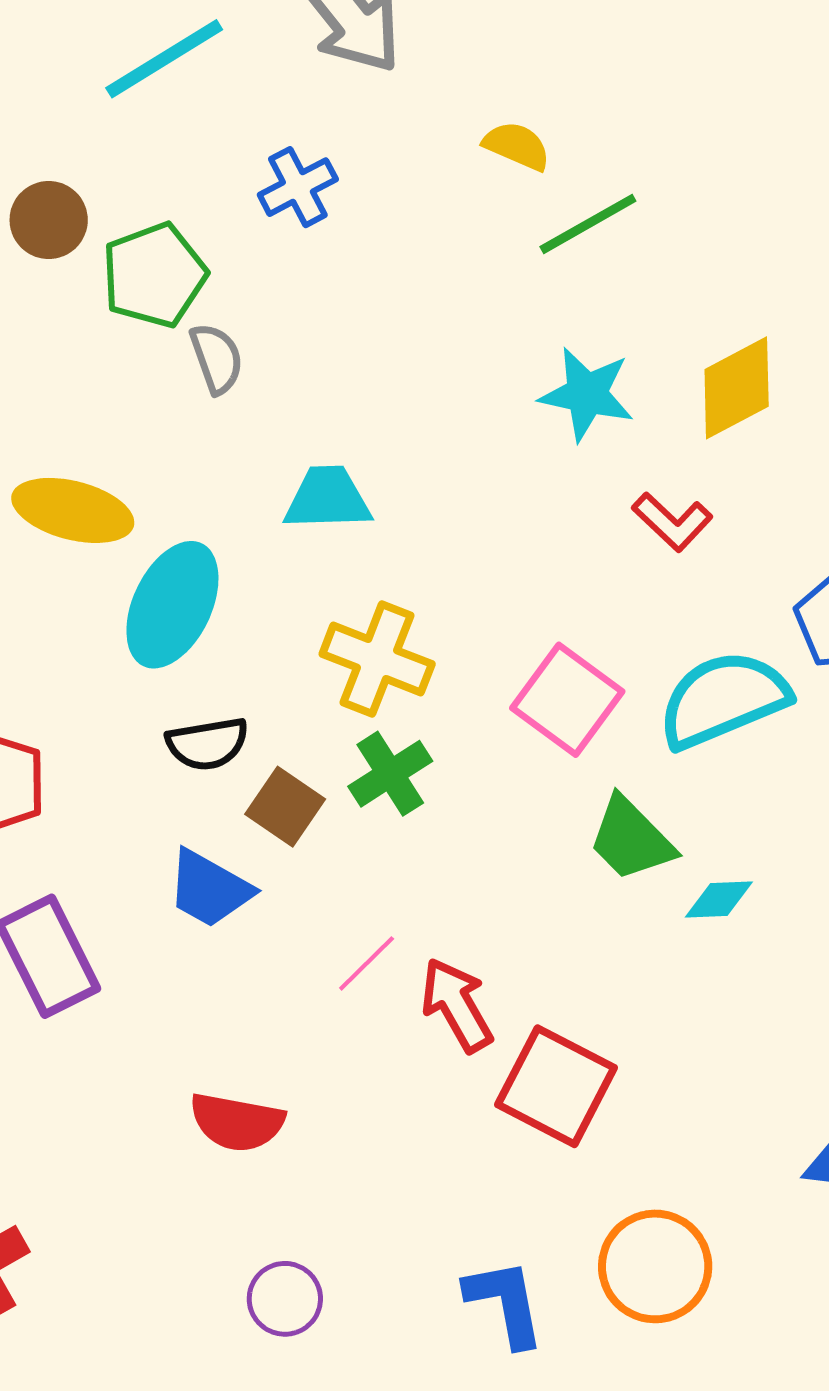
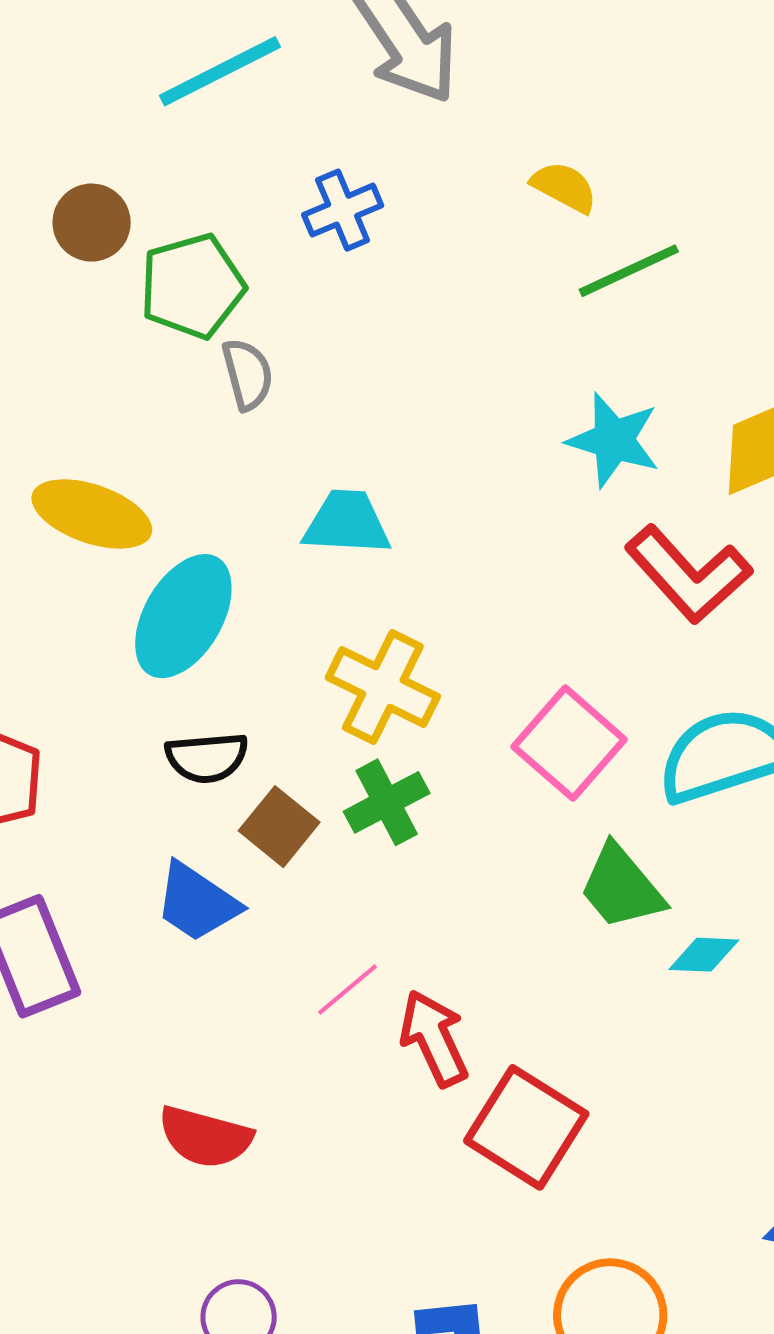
red L-shape: (672, 522) -> (688, 574), size x1.6

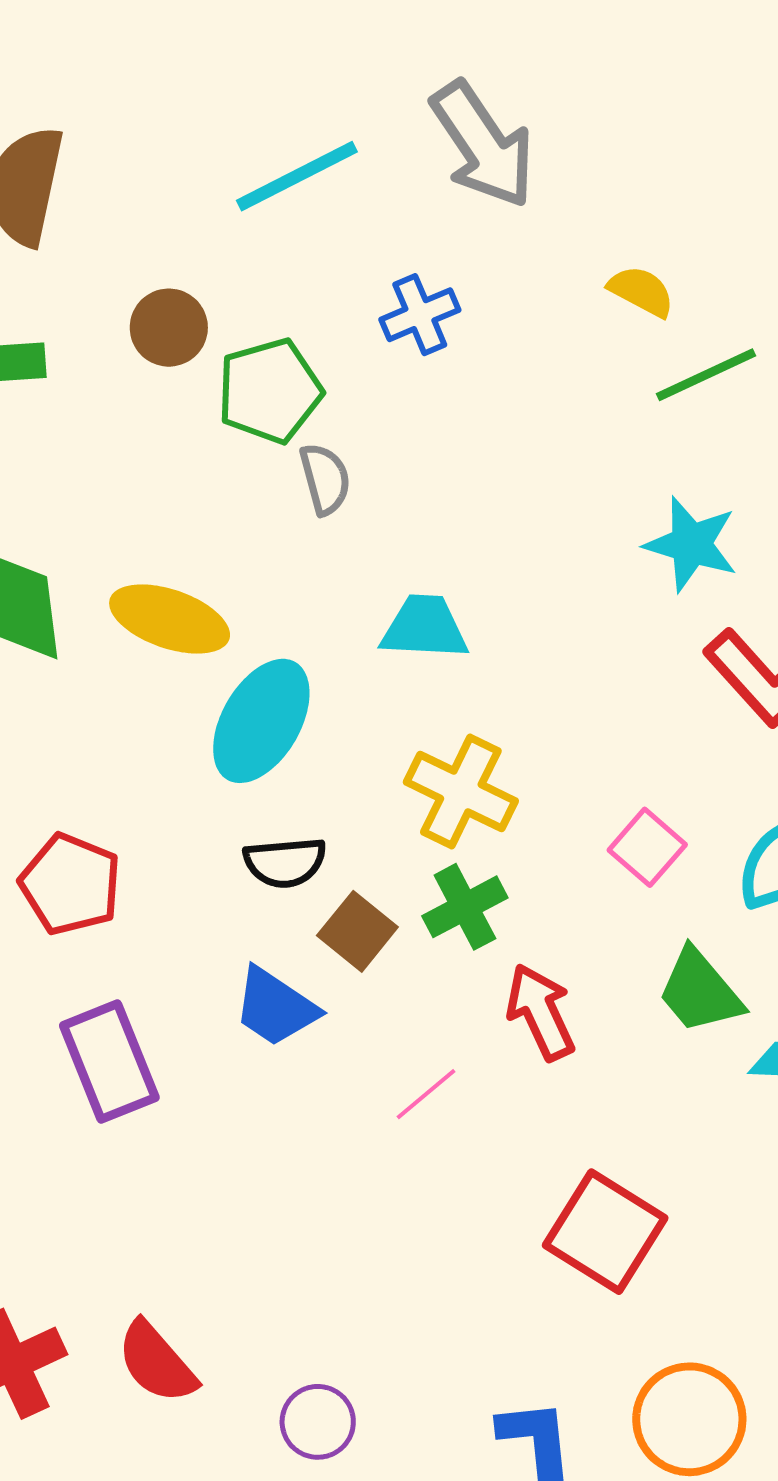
pink square: (569, 743) -> (647, 847), size x0.7
red arrow: (434, 1038) -> (540, 1012), moved
red semicircle: (205, 1137) -> (157, 1362), moved, turned 34

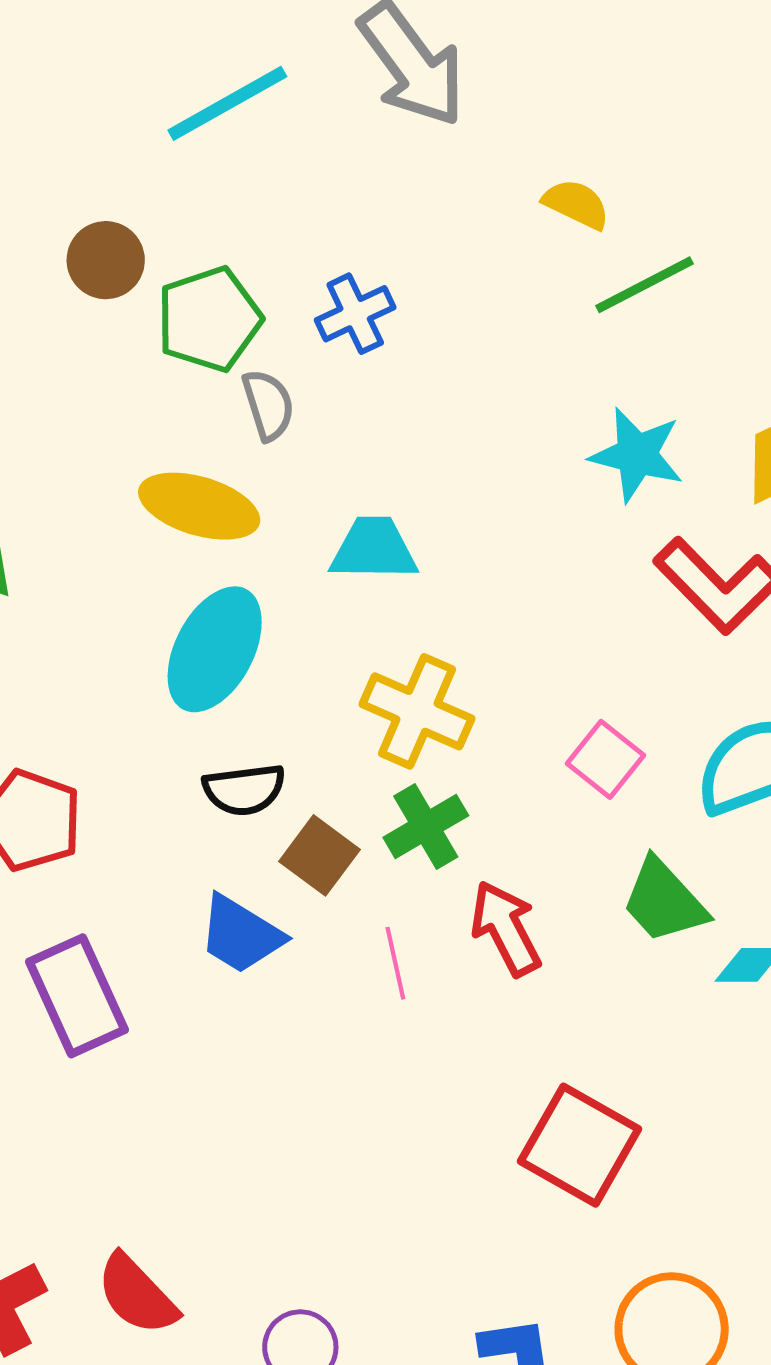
blue cross: (420, 315) -> (355, 314), moved
yellow ellipse: (170, 619) -> (199, 506), moved
pink line: (426, 1094) -> (395, 963), moved, turned -60

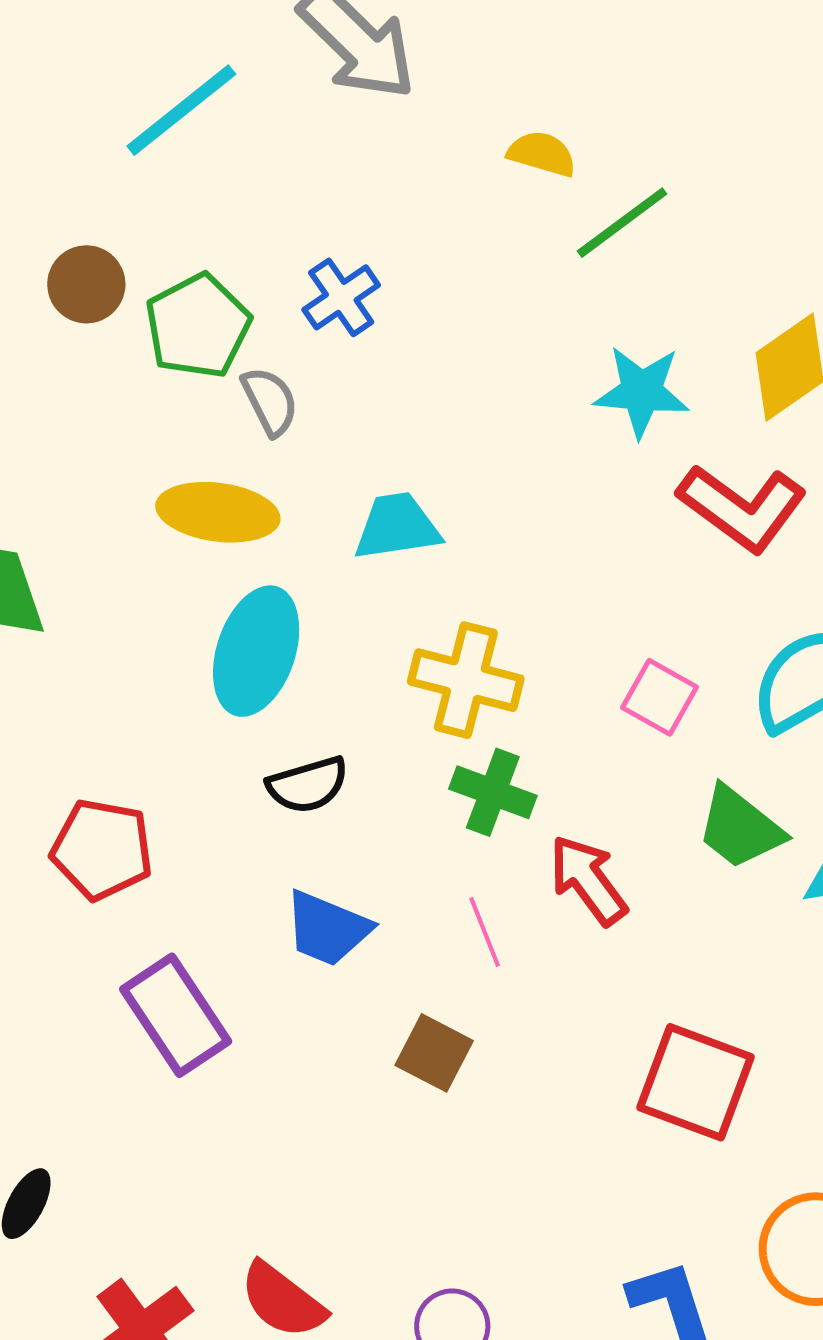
green cross: (426, 827) -> (493, 792), turned -30
brown square: (319, 855) -> (434, 1053), moved

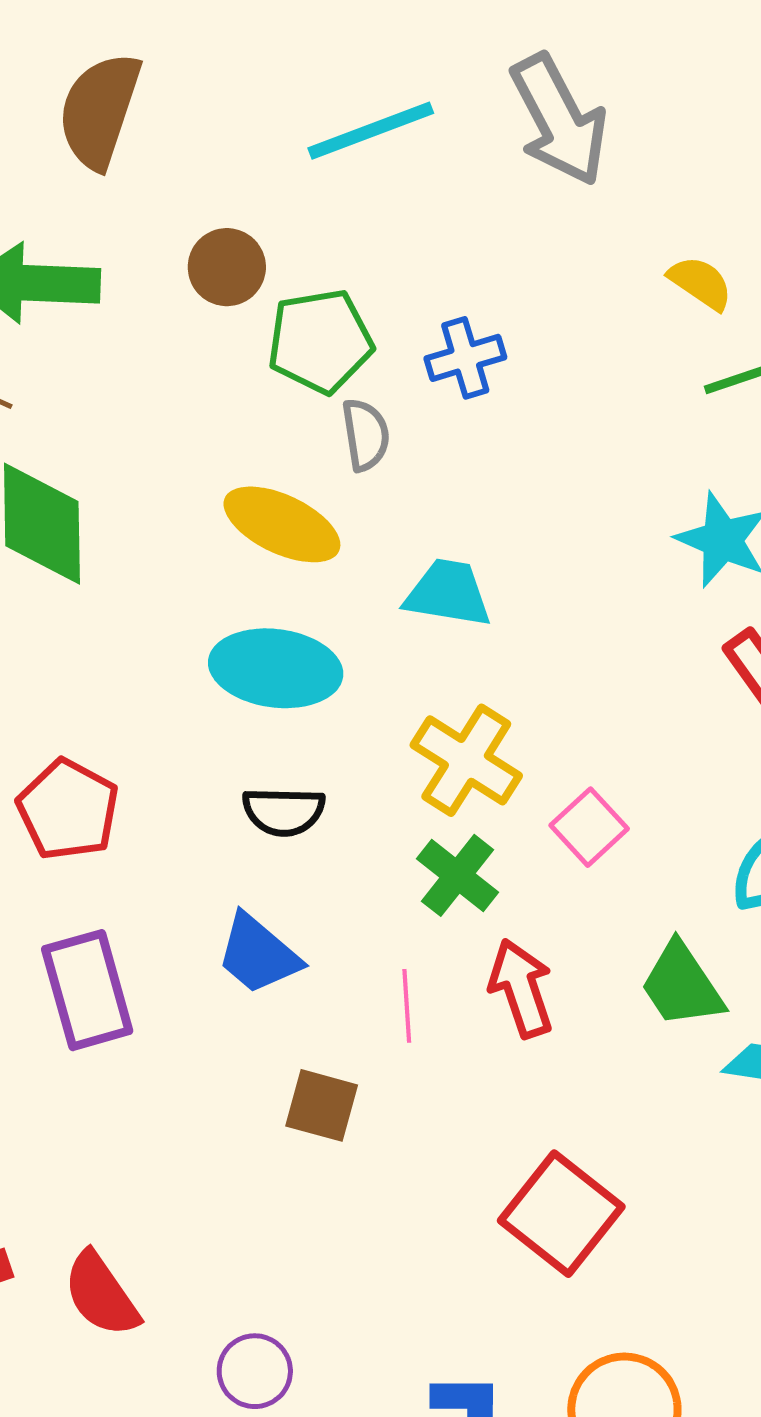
cyan ellipse: (256, 651) -> (276, 668), turned 61
pink square: (660, 697) -> (589, 827), moved
brown square: (434, 1053) -> (322, 1105), turned -30

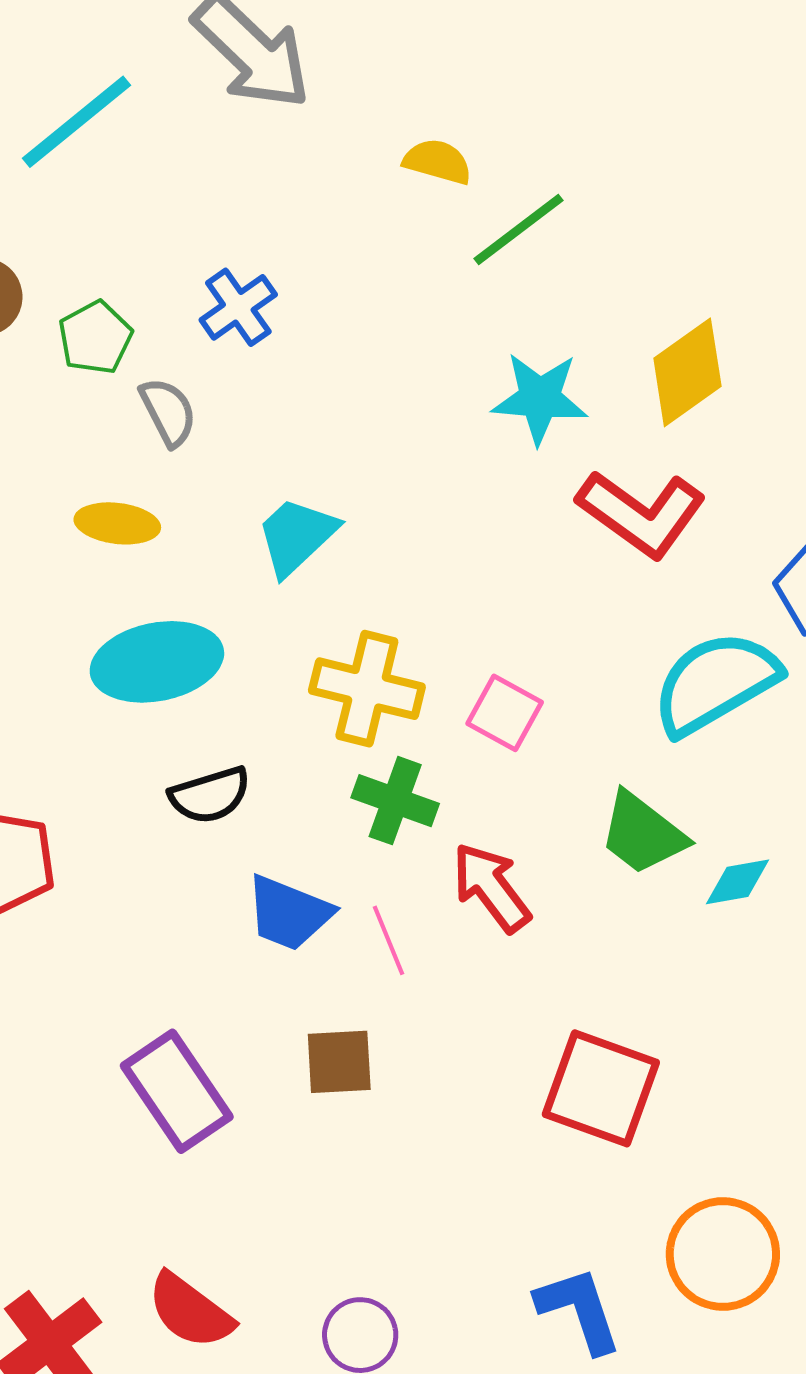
green pentagon: (320, 341) -> (95, 338), size x0.7
yellow ellipse: (282, 524) -> (117, 523), size x0.7
cyan trapezoid: (448, 593) -> (297, 536), turned -34
blue trapezoid: (258, 954) -> (289, 913), moved
purple rectangle: (87, 990) -> (177, 1091), moved

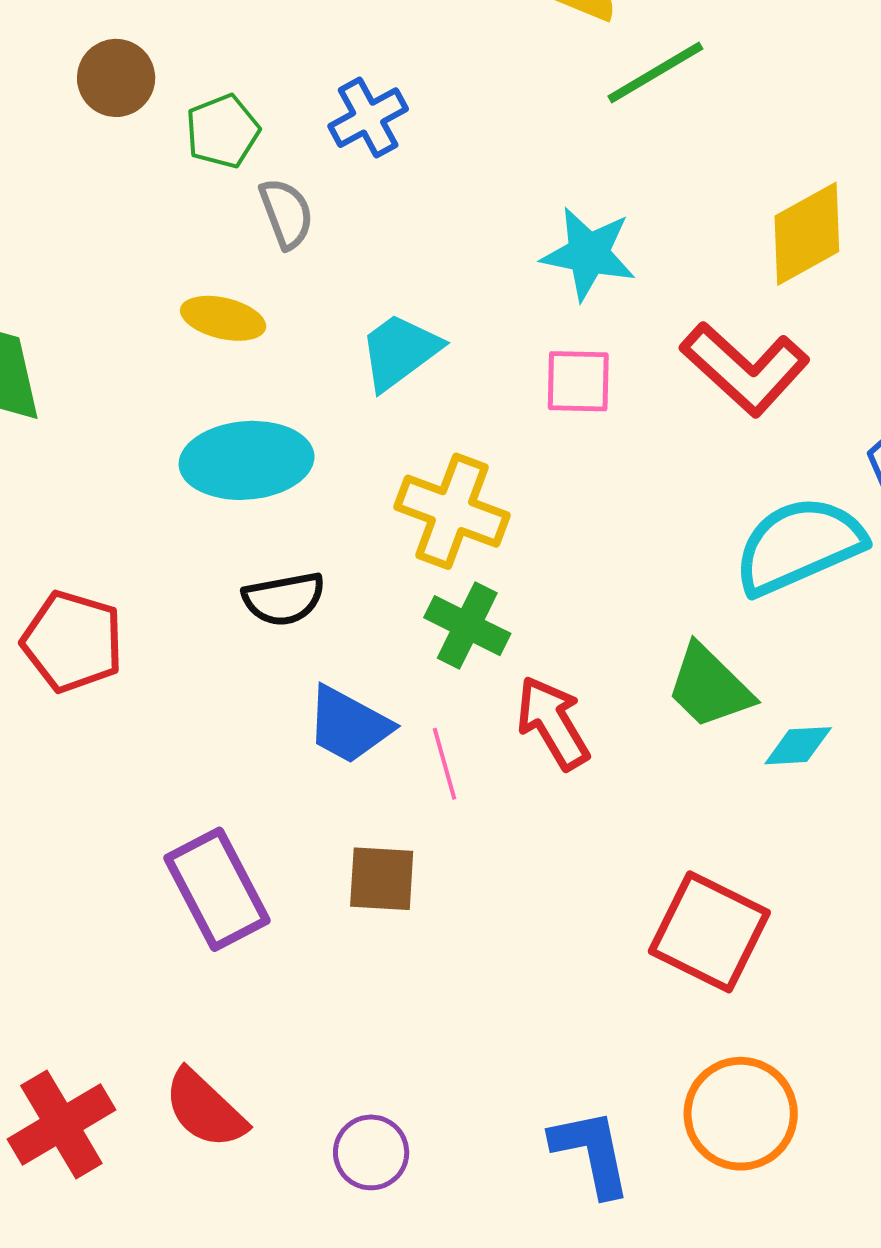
cyan star: (540, 398) -> (589, 254), moved
pink square: (505, 713) -> (578, 381), moved, turned -34
red square: (601, 1088) -> (709, 932), moved

